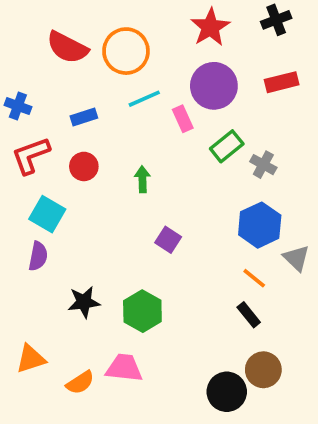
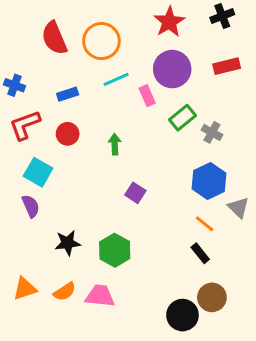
red semicircle: (67, 47) -> (54, 38), turned 40
purple semicircle: (38, 256) -> (31, 206), turned -35
orange semicircle: (80, 383) -> (65, 292), moved

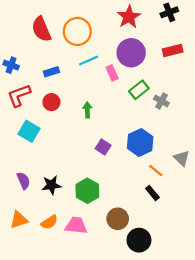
blue hexagon: (209, 181) -> (140, 142), moved
purple semicircle: (31, 206) -> (23, 181), moved
brown circle: (212, 297) -> (118, 219), moved

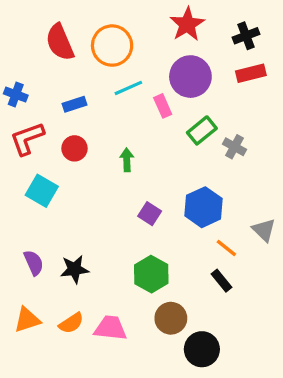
black cross: (169, 12) -> (246, 36), moved
green hexagon: (87, 191) -> (151, 274), moved

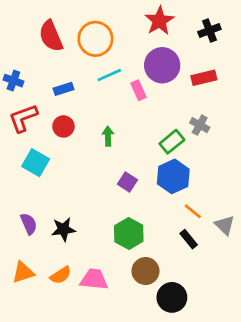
red rectangle: (251, 73) -> (204, 78), moved
green rectangle: (202, 130) -> (172, 142), moved
gray triangle: (264, 230) -> (225, 225), moved

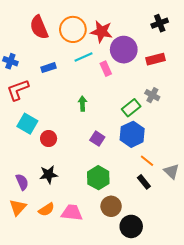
red star: (159, 21) -> (101, 32), moved, turned -30
red circle: (63, 126) -> (49, 139), moved
purple semicircle: (29, 224) -> (22, 182), moved
orange triangle: (23, 272) -> (18, 207), turned -30

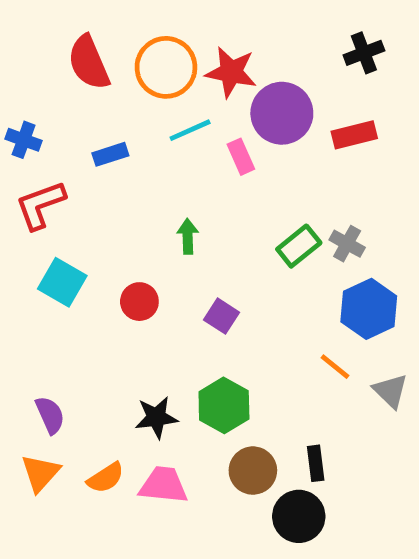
gray cross: (152, 95) -> (347, 244), moved
blue hexagon: (132, 134) -> (369, 309), moved
red circle: (49, 139) -> (139, 302), moved
black star: (49, 175) -> (156, 417), moved
black rectangle: (144, 182) -> (316, 463), moved, turned 32

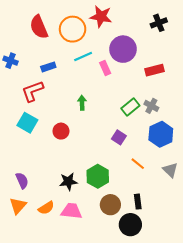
red star: (231, 72) -> (101, 16), moved
red rectangle: (354, 135) -> (155, 70), moved
red L-shape: (40, 205) -> (33, 91), moved
purple square: (221, 316) -> (119, 137), moved
orange line: (335, 367) -> (138, 164), moved

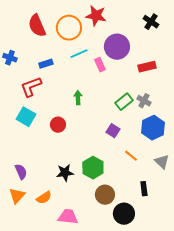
black cross: (159, 23) -> (151, 22), turned -35
black rectangle: (138, 202) -> (144, 189), moved
pink trapezoid: (71, 211) -> (68, 217), moved

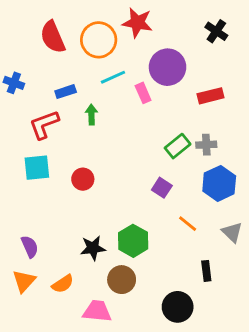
green arrow: (78, 98) -> (91, 115), moved
gray cross: (144, 101) -> (206, 145), turned -32
cyan square: (26, 117) -> (37, 168), turned -36
brown circle: (105, 195) -> (122, 280), moved

